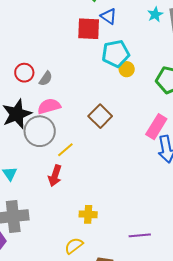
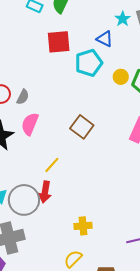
blue triangle: (108, 16) -> (105, 39), moved
yellow circle: (127, 69) -> (121, 77), moved
pink semicircle: (49, 106) -> (30, 124), turned -45
gray circle: (40, 131) -> (24, 200), moved

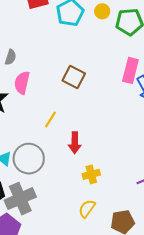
yellow circle: (121, 77) -> (102, 11), moved
red arrow: (45, 192) -> (75, 143), moved

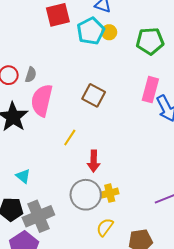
yellow circle: (102, 11) -> (109, 32), moved
pink semicircle: (22, 83) -> (42, 100), size x1.4
gray circle: (29, 159) -> (86, 195), moved

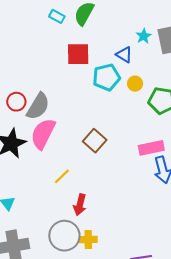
yellow circle: (109, 32) -> (135, 84), moved
gray semicircle: (31, 75) -> (38, 106), size x1.8
pink rectangle: (150, 90) -> (151, 148), turned 50

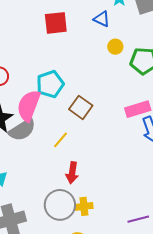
cyan pentagon: (106, 77) -> (50, 84), moved
gray semicircle: (38, 106) -> (22, 130), moved, turned 32
yellow line: (62, 176) -> (60, 140), moved

